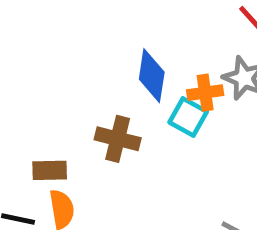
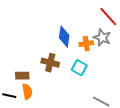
cyan square: (188, 117) -> (79, 68), moved

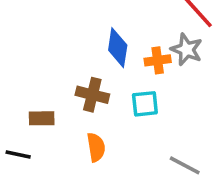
cyan square: (79, 68) -> (145, 104), turned -35
orange semicircle: (27, 92) -> (96, 147), moved

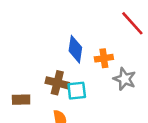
gray star: (187, 49) -> (125, 79), moved
cyan square: (145, 104) -> (77, 91), moved

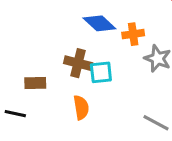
blue diamond: (75, 49) -> (99, 23), turned -56

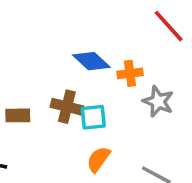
brown rectangle: (35, 83) -> (18, 115), moved
orange semicircle: (81, 108) -> (98, 159), moved, turned -135

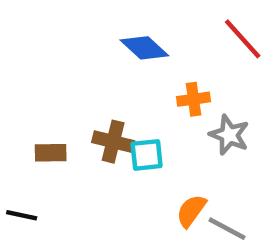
blue diamond: (91, 61) -> (144, 48), moved
orange semicircle: (98, 159) -> (191, 211), moved

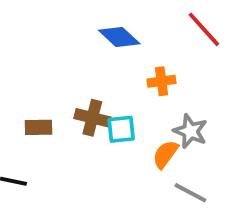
gray star: (229, 135) -> (190, 131), moved
orange semicircle: (191, 211) -> (165, 154), moved

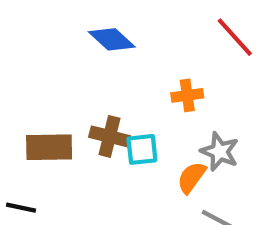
blue diamond: (119, 37) -> (112, 39), moved
brown rectangle: (38, 127) -> (49, 147), size x1.5

